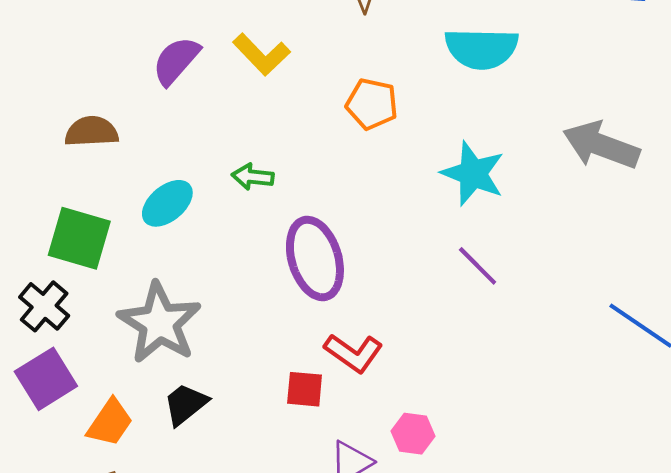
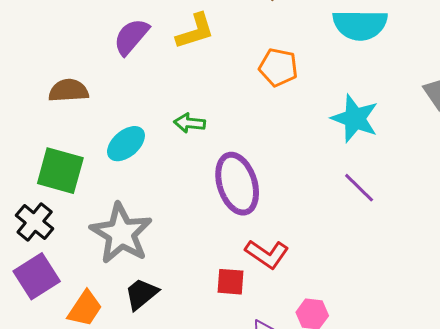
yellow L-shape: (261, 54) -> (195, 31), turned -63

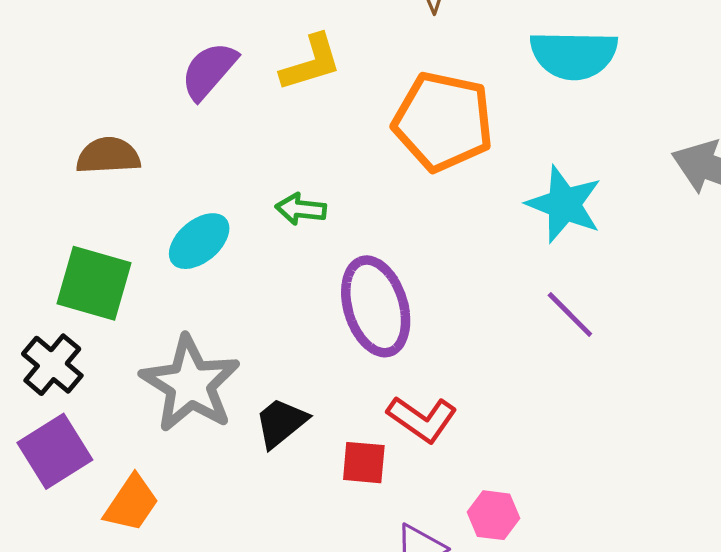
orange pentagon: (278, 67) -> (443, 121), size x1.6
black trapezoid: (141, 294) -> (281, 423), moved

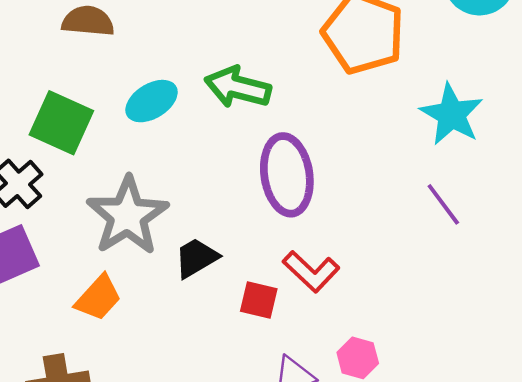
green arrow: (301, 209) -> (238, 87), size x1.6
orange trapezoid: (131, 503) -> (98, 298), moved

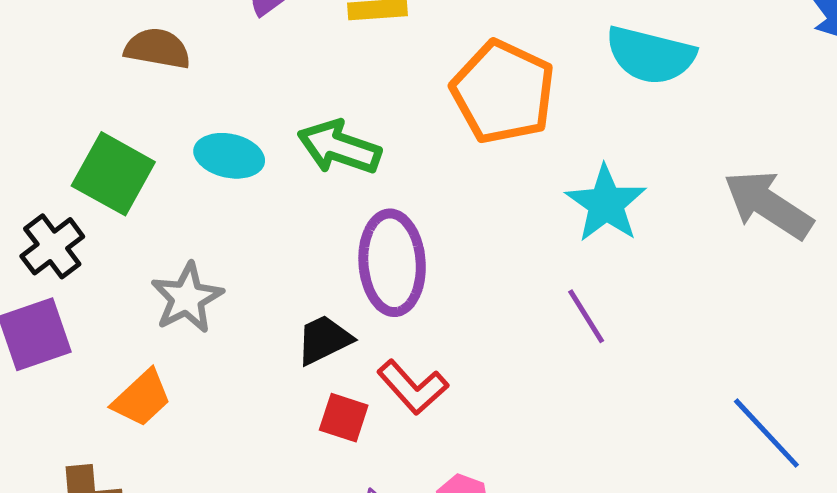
cyan ellipse: (152, 101) -> (229, 156), turned 39
gray star: (127, 216) -> (187, 298), size x0.7
black trapezoid: (196, 258) -> (324, 340), moved

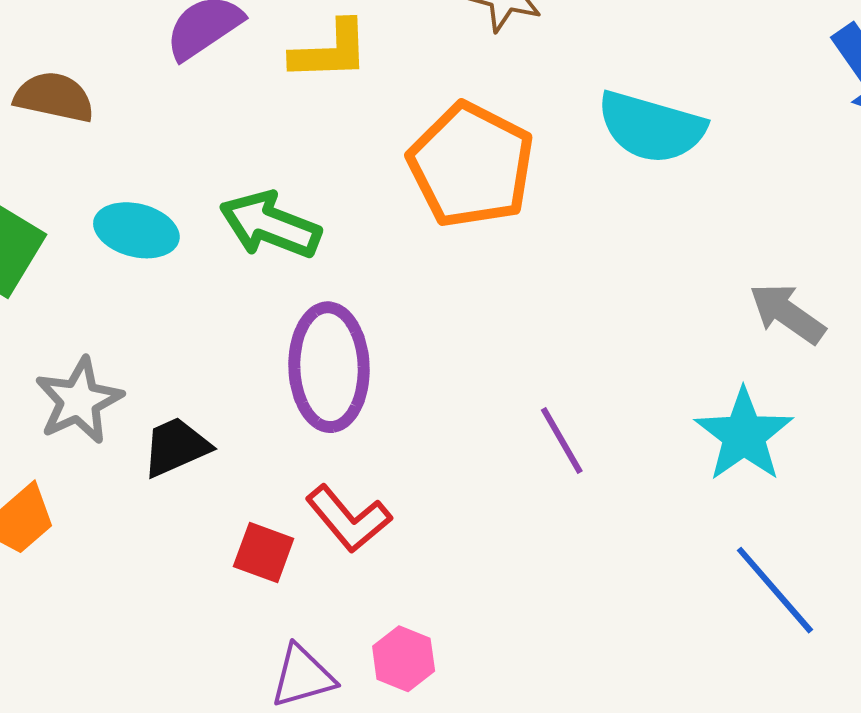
cyan star: (606, 204) -> (744, 435), moved
gray arrow: (768, 205) -> (787, 313), size x0.7
black trapezoid: (324, 340) -> (176, 447), moved

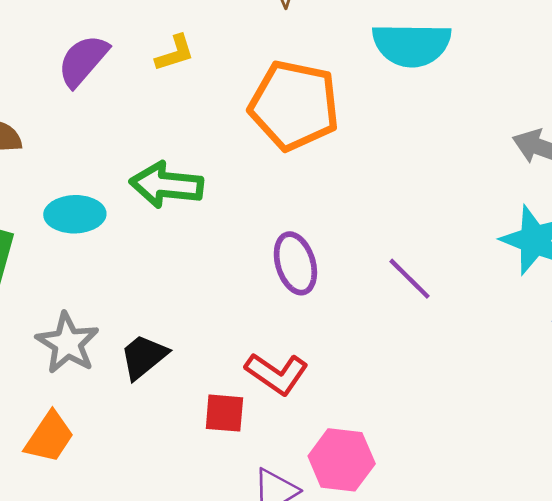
yellow L-shape: (330, 51) -> (175, 53), size x0.7
purple ellipse: (329, 367) -> (295, 263), moved, size x0.7
pink hexagon: (404, 659) -> (342, 460), size x1.4

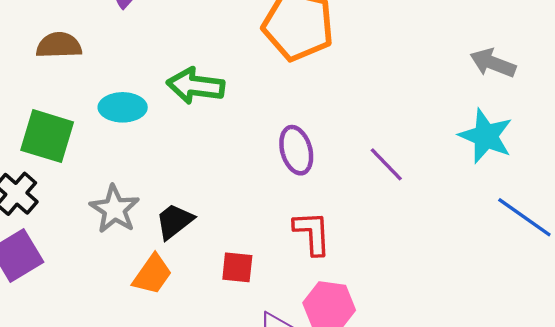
red L-shape: (277, 374) -> (312, 233), moved, turned -129
orange trapezoid: (49, 437) -> (152, 274), moved

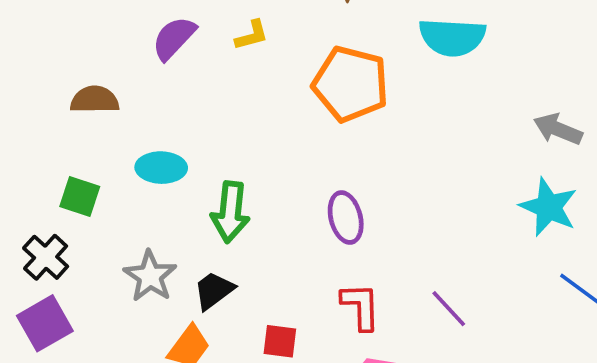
green arrow: (196, 86) -> (230, 212), moved, turned -92
green square: (47, 136) -> (80, 196), size x0.7
purple line: (386, 164) -> (449, 309), moved

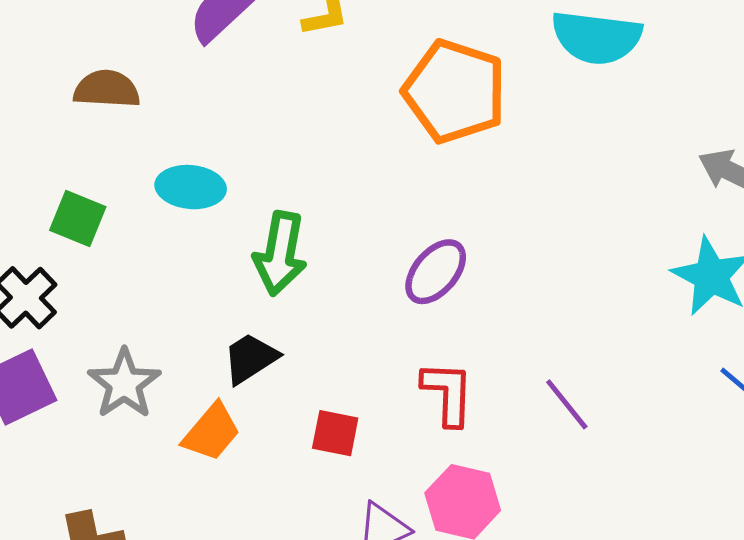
purple ellipse: (346, 218) -> (436, 272), turned 51
gray star: (150, 276) -> (124, 384), moved

